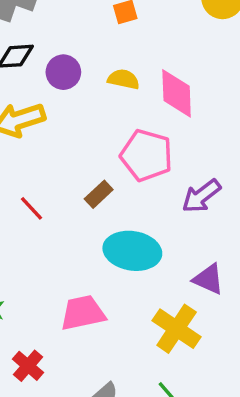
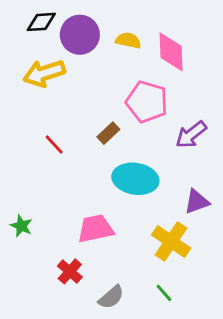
purple circle: (63, 72) -> (80, 35), size x1.4
purple triangle: (208, 279) -> (197, 202), turned -44
red cross: (28, 366) -> (70, 271), moved

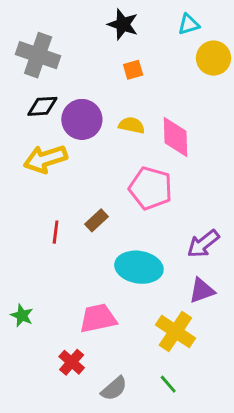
brown rectangle: (108, 133) -> (97, 220), moved
purple arrow: (191, 135) -> (203, 244), moved
red line: (54, 145) -> (56, 232), turned 50

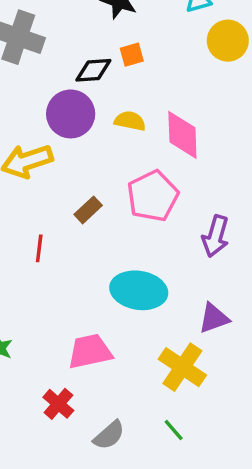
black diamond: (42, 106) -> (93, 70), moved
pink pentagon: (151, 188) -> (153, 196), turned 30
brown rectangle: (97, 220) -> (88, 210), moved
purple arrow: (203, 244) -> (216, 236), moved, turned -36

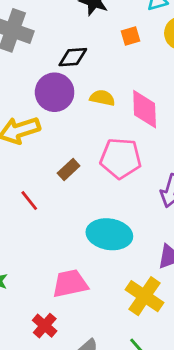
orange square: (132, 55) -> (130, 36), moved
pink pentagon: (153, 196) -> (121, 158), turned 30
red line: (39, 248) -> (29, 201), turned -45

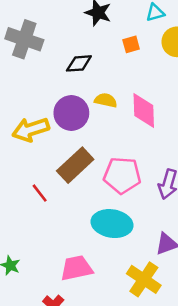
purple circle: (55, 92) -> (71, 113), moved
pink pentagon: (121, 158) -> (122, 175), moved
brown rectangle: (69, 170) -> (75, 165), size x1.8

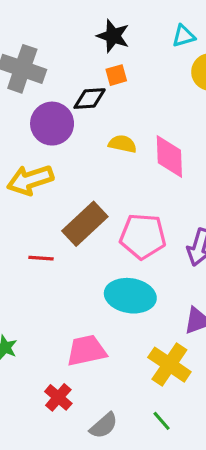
orange square: (131, 44) -> (116, 75), moved
purple circle: (71, 113) -> (52, 124), moved
red line: (40, 193) -> (41, 258), turned -48

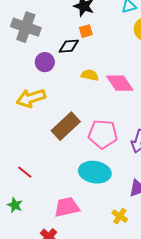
purple circle: (52, 124) -> (45, 62), size x0.7
pink diamond: (169, 156) -> (120, 83), turned -32
red line: (41, 258) -> (25, 172), moved, turned 35
yellow cross: (169, 365) -> (120, 216), size x0.6

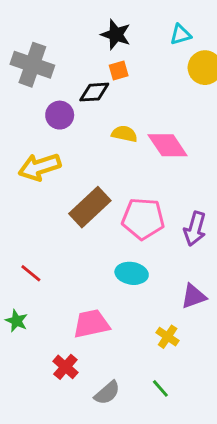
cyan ellipse: (95, 172) -> (132, 273), size x0.7

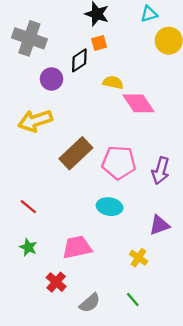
black diamond: (94, 92) -> (79, 60), turned -30
yellow semicircle: (124, 134) -> (113, 82), moved
green star: (16, 321) -> (28, 247), moved

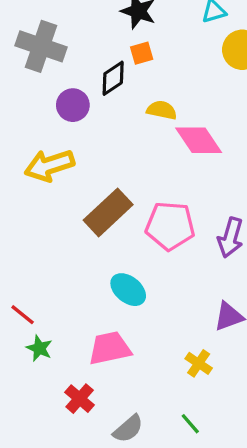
red line: (28, 207) -> (23, 315), moved
cyan ellipse: (110, 207) -> (128, 290), moved, turned 30

